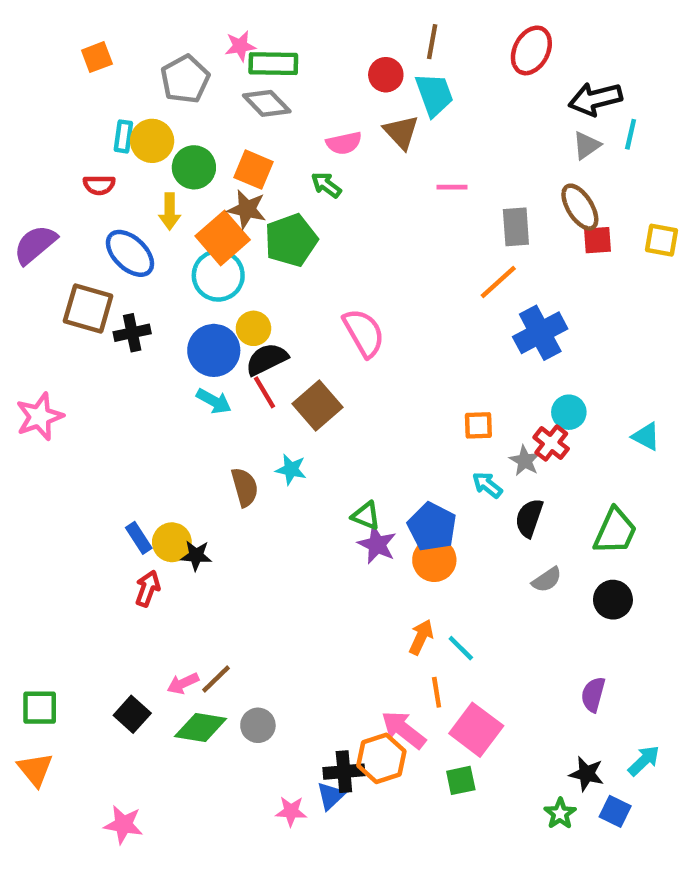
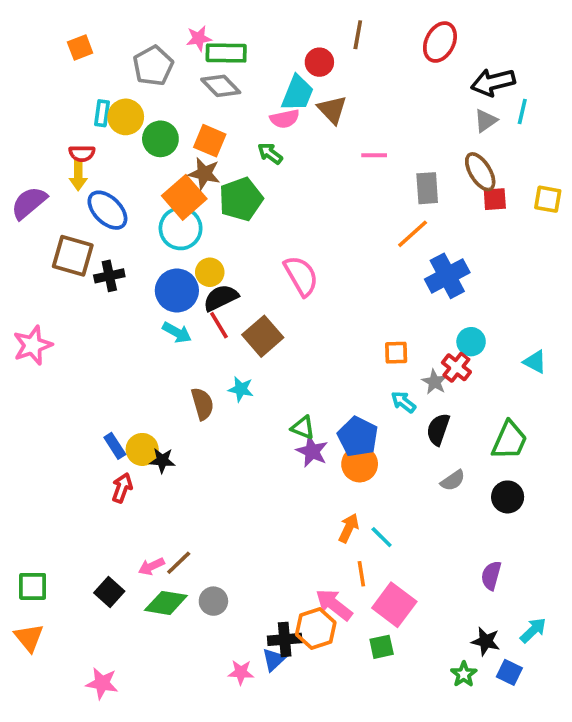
cyan trapezoid: (434, 95) -> (297, 93), moved, turned 42
yellow arrow: (170, 211) -> (78, 175), moved

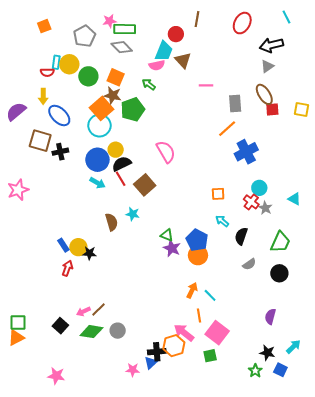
cyan line: (522, 111) -> (286, 17), moved, turned -40
red semicircle: (82, 153) -> (47, 72), moved
gray star: (434, 382) -> (265, 208), moved
orange triangle: (29, 638) -> (16, 338), moved, turned 42

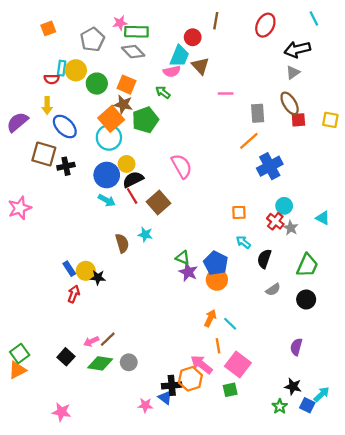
green square: (18, 323) -> (20, 353), turned -36
cyan arrow: (293, 347) -> (322, 394), moved
blue triangle: (151, 363) -> (165, 398), turned -40

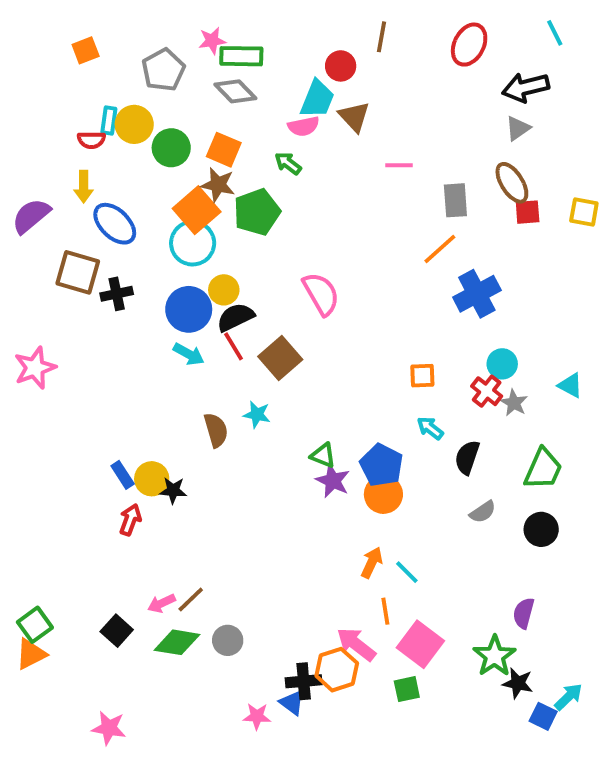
green star: (280, 406) -> (494, 656), moved, size x1.5

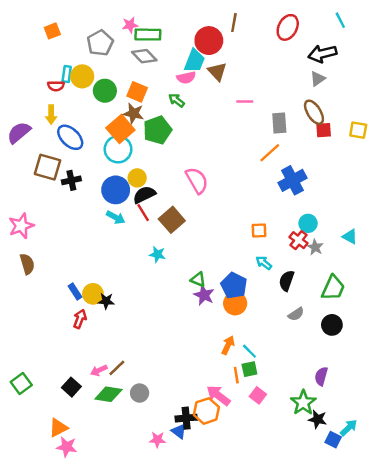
red circle: (341, 66) -> (209, 41), size x1.5
brown semicircle: (216, 430) -> (27, 264), moved
pink square: (420, 644) -> (258, 395), size x0.6
orange triangle: (31, 654) -> (58, 428), moved
green square: (407, 689) -> (249, 369), moved

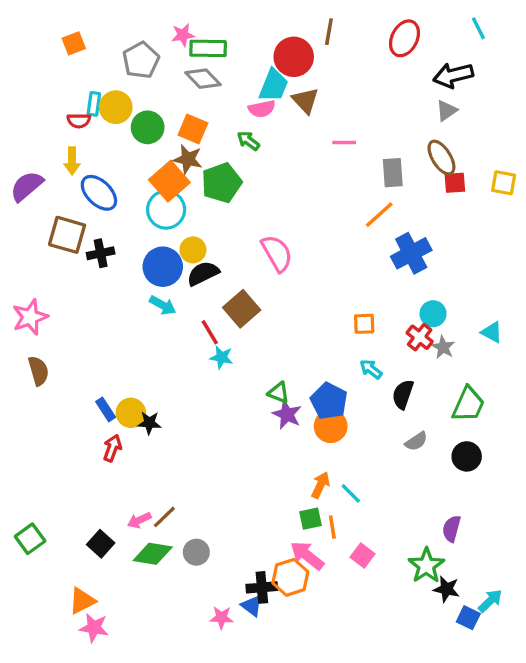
red line: (143, 213) -> (210, 332), moved
green square: (249, 369) -> (310, 519), moved

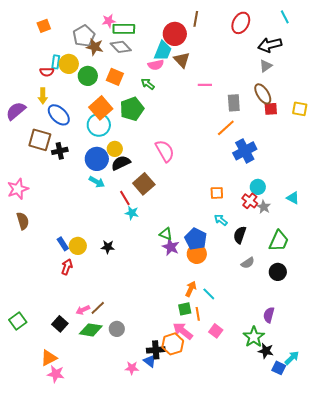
brown star: (188, 159) -> (95, 47), moved
black star: (149, 423) -> (108, 247), moved

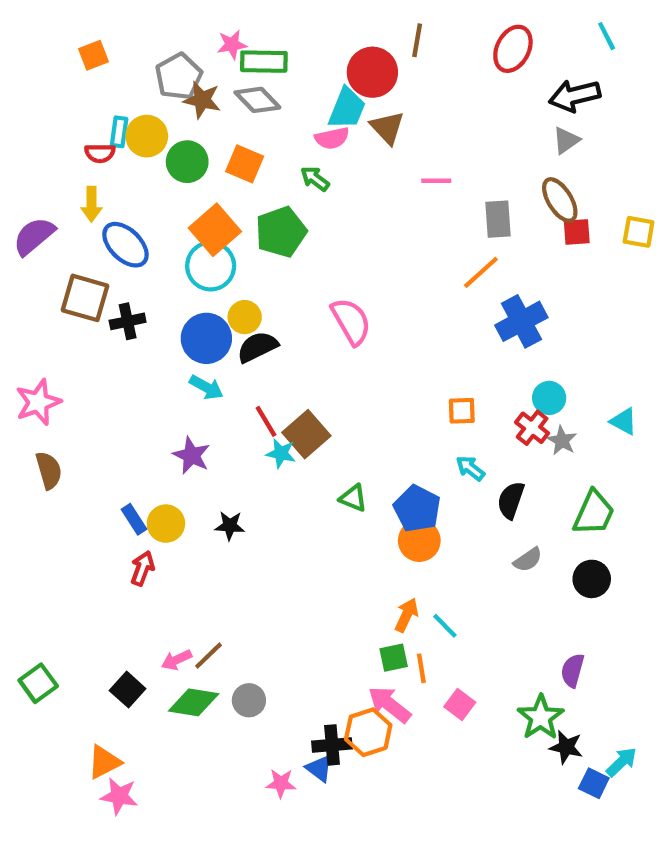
brown square: (144, 184) -> (306, 434), moved
purple star: (171, 247) -> (191, 455), moved

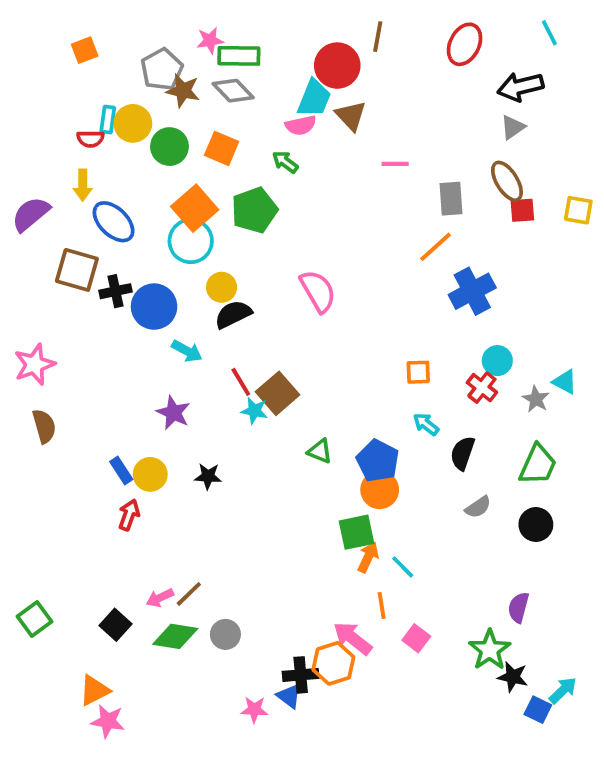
blue circle: (206, 338) -> (154, 307), moved
gray star: (562, 441) -> (536, 399), moved
green square: (394, 658) -> (357, 532), moved, size x1.4

